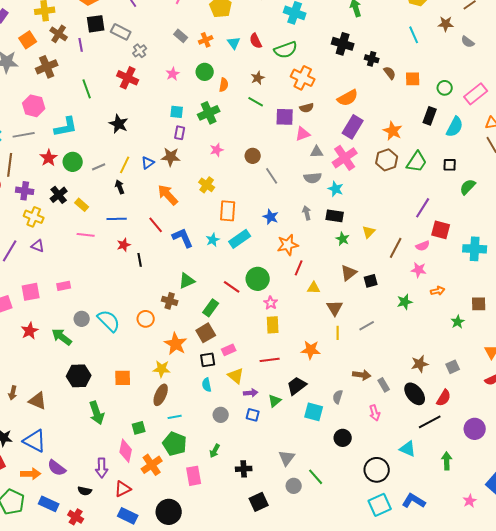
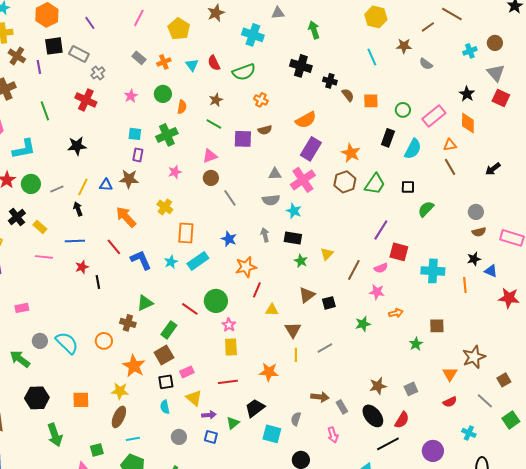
orange cross: (303, 78) -> (261, 100), size x0.6
black star: (119, 124) -> (77, 146), turned -30
pink triangle: (303, 134) -> (210, 156), moved
blue triangle: (148, 163) -> (106, 185), turned 40

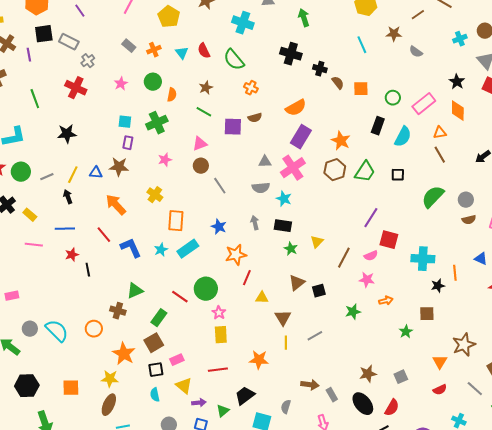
green semicircle: (244, 72) -> (234, 60), turned 70
green semicircle: (426, 209) -> (433, 197), moved, size x1.4
black star: (474, 259) -> (438, 286), moved

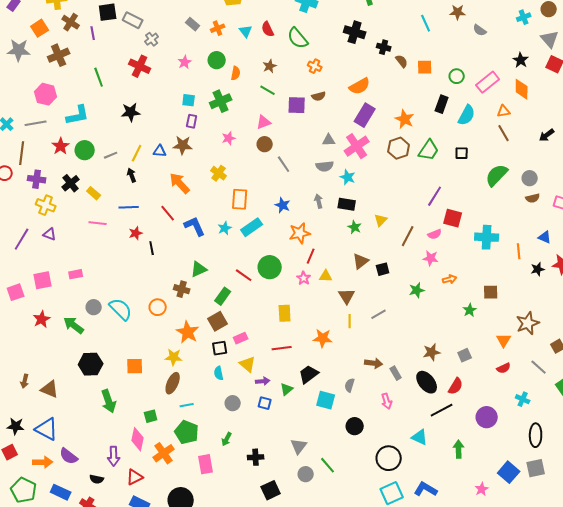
black star: (438, 286) -> (538, 269), moved
pink star: (219, 313) -> (304, 278), moved

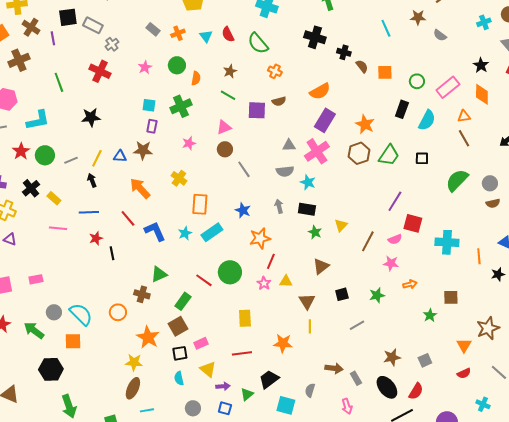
black square: (383, 269) -> (342, 294), moved
gray line: (379, 314) -> (357, 325), moved
orange square: (135, 366) -> (73, 341), moved

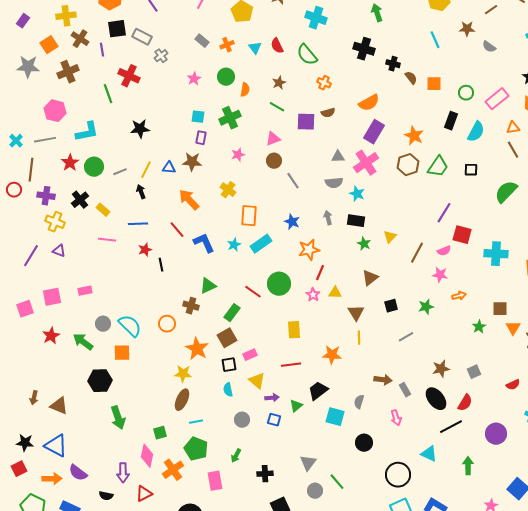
red cross: (100, 71) -> (129, 76), moved
orange triangle: (464, 345) -> (513, 328), moved

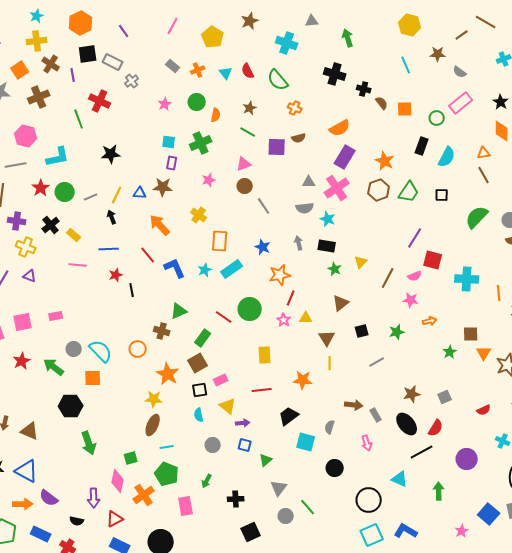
pink rectangle: (497, 99) -> (461, 103), moved
green triangle: (296, 406) -> (266, 460), moved

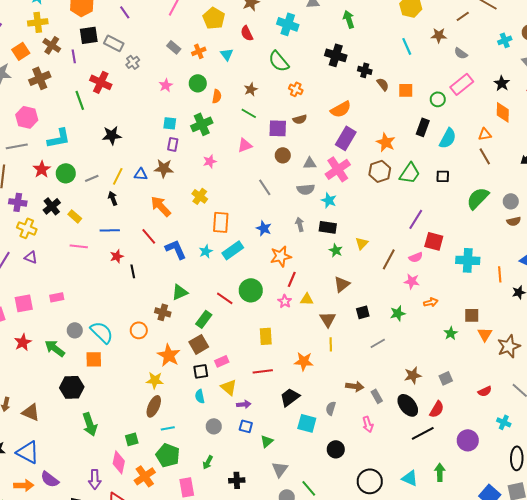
red semicircle: (248, 71) -> (247, 33), moved
brown circle: (245, 186) -> (283, 155), moved
cyan triangle: (400, 479) -> (410, 478), moved

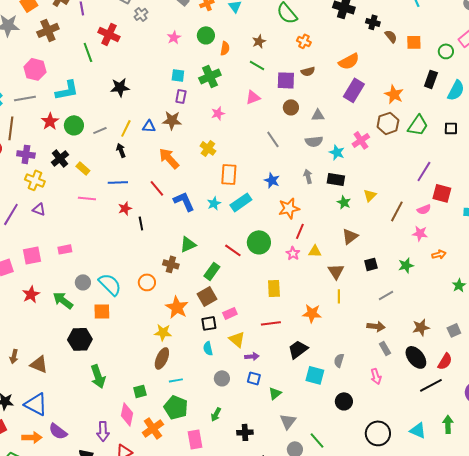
pink cross: (338, 169) -> (361, 140), moved, size x0.7
brown arrow: (355, 386) -> (376, 326), moved

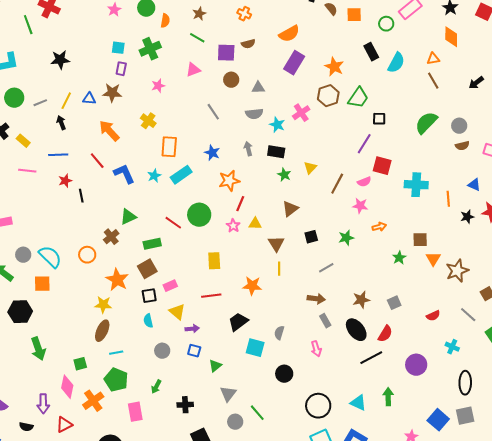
black rectangle: (431, 79) -> (371, 52), turned -48
black square: (451, 128) -> (379, 119), moved
brown cross: (171, 264) -> (111, 237), turned 35
green rectangle: (212, 271) -> (152, 244), turned 42

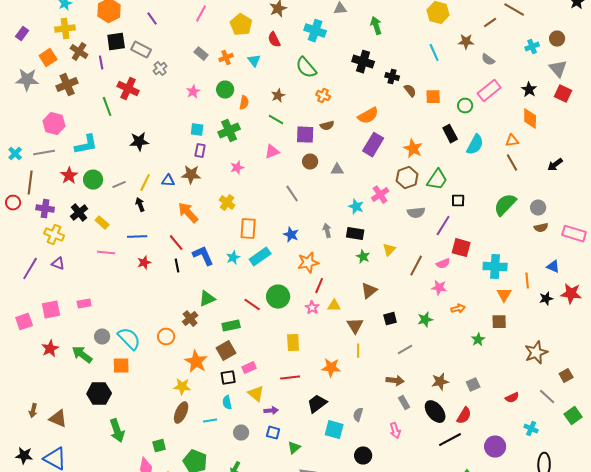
gray semicircle: (254, 114) -> (416, 213), moved
black line: (81, 196) -> (177, 266), moved
orange triangle: (433, 259) -> (504, 295), moved
cyan line: (116, 353) -> (210, 421), moved

